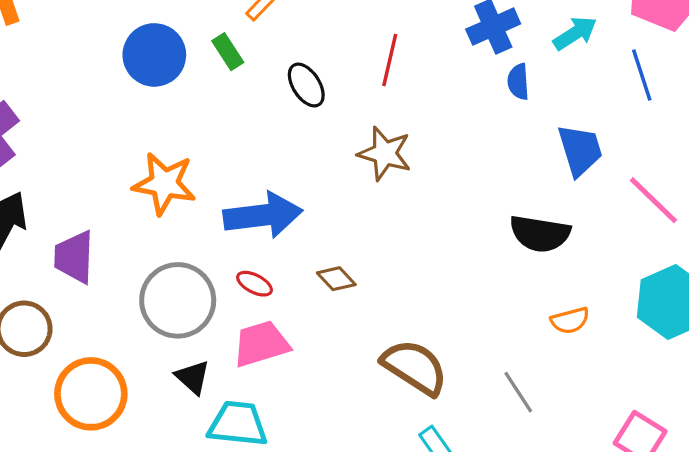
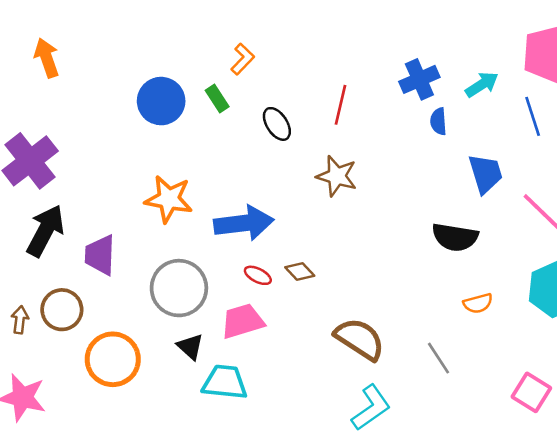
red ellipse: (254, 284) -> (258, 275), moved

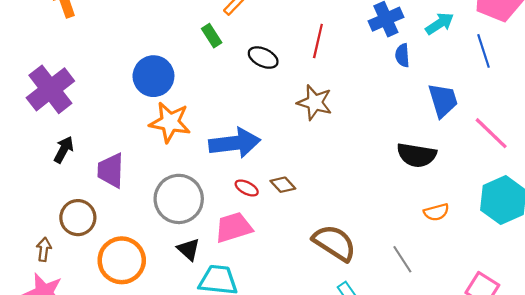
blue circle: (161, 101) -> (153, 76), moved
black ellipse: (277, 124) -> (263, 58), turned -32
black arrow: (45, 231) -> (64, 150), size x0.6
brown arrow: (20, 320) -> (44, 249), moved

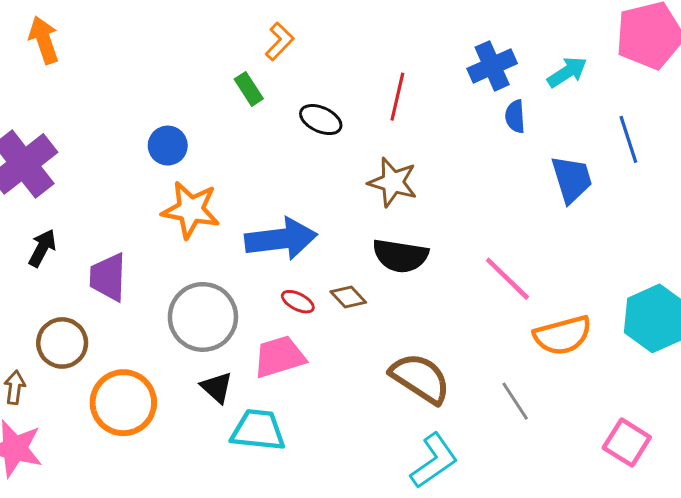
blue line: (484, 51) -> (628, 139), moved
blue circle: (153, 76) -> (168, 146), size x0.7
pink line: (491, 133) -> (507, 279), moved
black semicircle: (417, 155) -> (400, 256), moved
orange semicircle: (436, 212) -> (563, 335), size x1.6

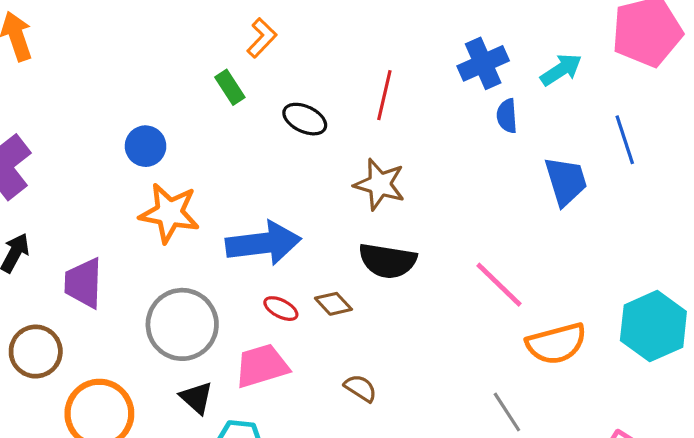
brown semicircle: (420, 378) -> (360, 388), moved, size x0.5

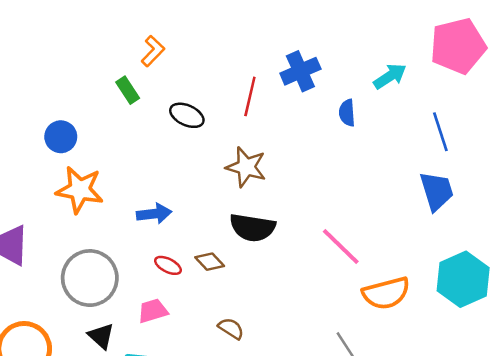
blue cross: (483, 63) -> (300, 71), moved
blue trapezoid: (566, 181) -> (437, 191), moved
blue arrow: (263, 243) -> (154, 214), size x0.6
pink trapezoid: (262, 366) -> (153, 311), size x0.7

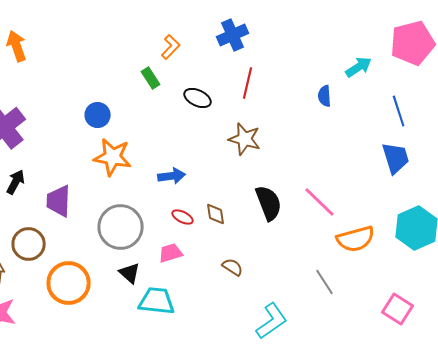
blue cross: (300, 71) -> (233, 35), moved
black semicircle: (252, 228) -> (269, 203), moved, turned -120
brown diamond: (210, 262) -> (216, 214), turned 35

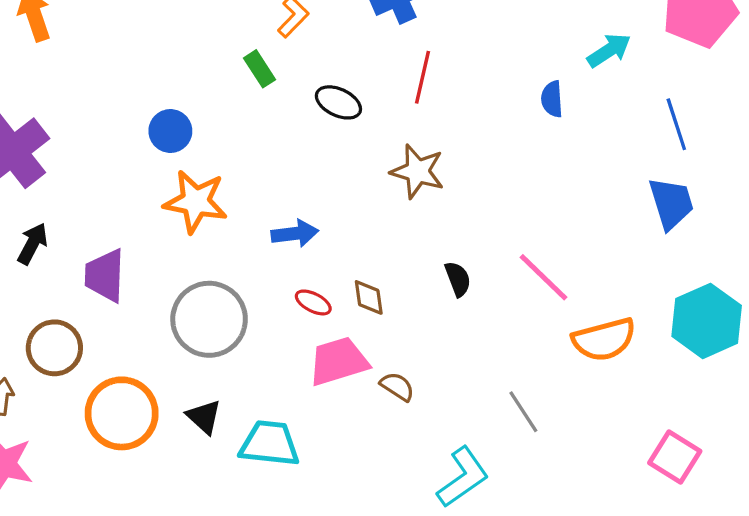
black semicircle: (269, 203) -> (458, 279), size x0.6
pink trapezoid: (171, 253) -> (338, 361), moved, size x1.5
black triangle: (130, 273) -> (204, 417), moved
gray line: (325, 282) -> (523, 412), moved

